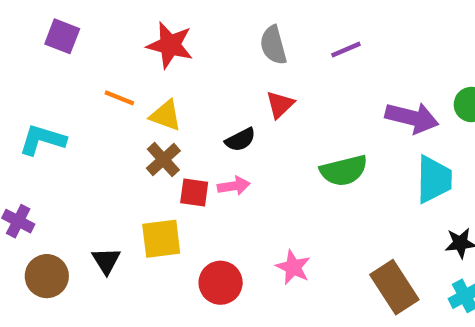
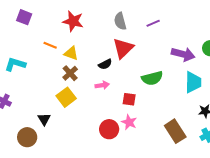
red triangle: (280, 105) -> (123, 48), size x1.6
red square: (194, 193) -> (129, 99), moved
yellow square: (161, 239) -> (66, 97), moved, turned -30
brown circle: (47, 276) -> (27, 137), moved
red circle: (221, 283) -> (109, 129), moved

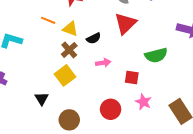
black semicircle: (105, 64) -> (94, 38), moved
pink star: (129, 122) -> (143, 102), moved
brown circle: (27, 137) -> (69, 120), moved

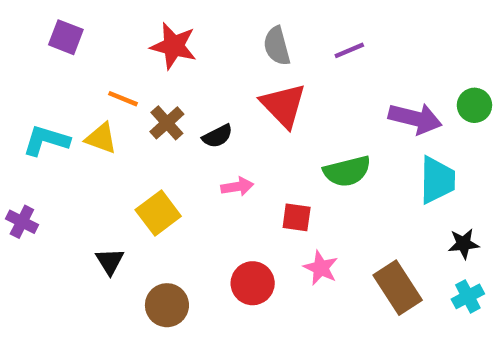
red triangle: (125, 23) -> (283, 105), turned -30
yellow triangle: (70, 29) -> (101, 138), moved
brown cross: (69, 50) -> (167, 123), moved

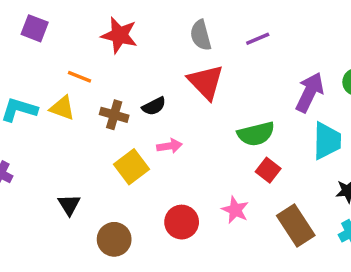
purple arrow: (415, 118) -> (310, 92), turned -78
brown cross: (167, 123) -> (114, 115), moved, turned -32
yellow square: (158, 213) -> (131, 167), moved
red square: (297, 217) -> (268, 170), moved, turned 30

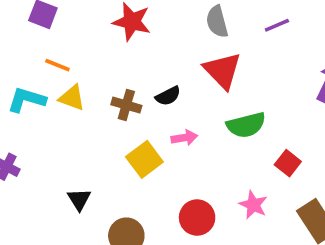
orange line: (80, 77) -> (57, 65), moved
green semicircle: (256, 134) -> (246, 125), moved

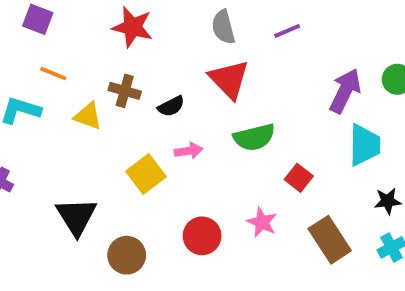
yellow triangle: (72, 98) -> (88, 116), moved
brown cross: (126, 105) -> (125, 91), moved
black triangle: (79, 199) -> (76, 217), size x1.6

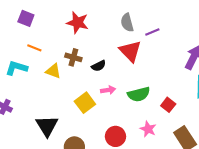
purple line: (287, 31) -> (152, 32), moved
green semicircle: (254, 137) -> (139, 94), moved

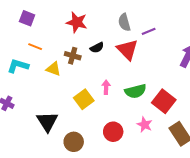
black semicircle: (99, 66) -> (97, 48), moved
pink arrow: (108, 90) -> (106, 87), turned -80
red square: (168, 105) -> (164, 101), size x1.6

